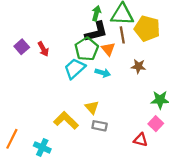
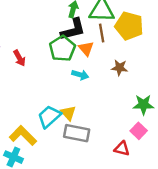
red arrow: (43, 49) -> (19, 58), moved
cyan trapezoid: (75, 68) -> (49, 117), moved
yellow L-shape: (66, 120) -> (23, 136), moved
gray rectangle: (100, 126) -> (77, 133), size x1.5

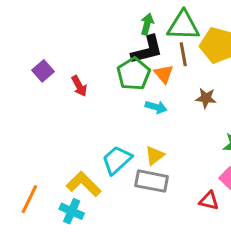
yellow triangle: (68, 113) -> (155, 155), moved, turned 35

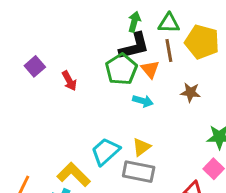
green triangle: (183, 26) -> (169, 23), size x0.7

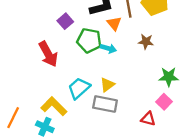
purple square: (35, 66) -> (65, 21), moved
green pentagon: (121, 69) -> (89, 40), moved, turned -30
red arrow: (69, 81) -> (48, 54), moved, size x1.6

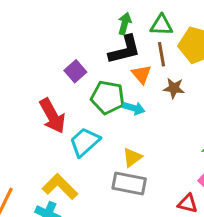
brown star: (146, 42) -> (174, 88), moved
cyan trapezoid: (79, 88) -> (85, 142), moved

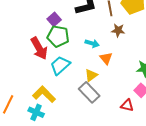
orange triangle: (142, 74) -> (106, 58), moved
green pentagon: (108, 97) -> (58, 36), moved
gray rectangle: (129, 183) -> (89, 92), turned 35

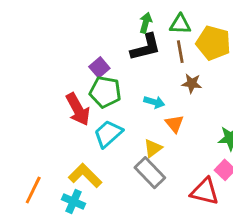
red triangle: (127, 105) -> (205, 191), size x1.5

